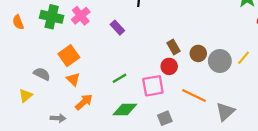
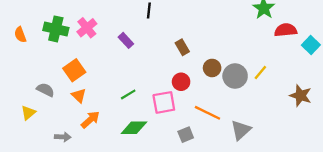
brown rectangle: (173, 47) -> (182, 47), moved
gray square: (165, 118) -> (186, 135), moved

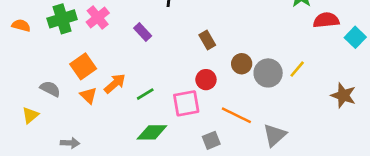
green cross: (56, 29) -> (62, 19), turned -30
orange semicircle: (20, 35) -> (21, 25), turned 126
orange arrow: (90, 120) -> (115, 84), moved

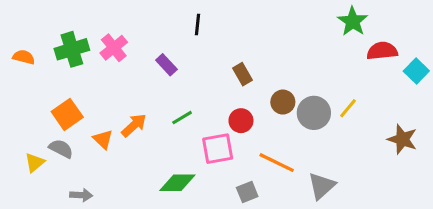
orange square: (83, 66) -> (67, 114), moved
gray semicircle: (50, 89) -> (61, 149), moved
green line: (145, 94) -> (182, 118), moved

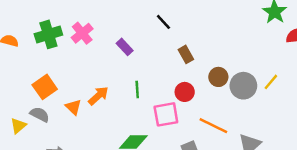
black line: (198, 24) -> (163, 22), moved, turned -49
green line: (182, 118) -> (137, 89), turned -63

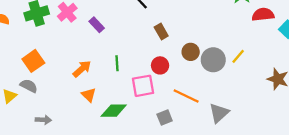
purple rectangle: (125, 47) -> (97, 25), moved
orange triangle: (73, 107) -> (89, 95), moved

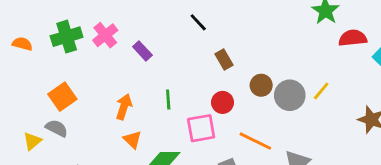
orange arrow: (82, 69) -> (124, 107), turned -30

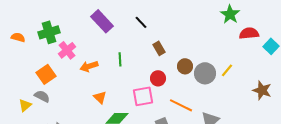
pink cross: (105, 35) -> (67, 50), moved
purple rectangle: (142, 51) -> (102, 21), moved, size x1.6
green line: (168, 100) -> (120, 59), moved
orange arrow: (124, 107) -> (89, 66), moved, turned -126
orange triangle: (132, 140) -> (100, 97), moved

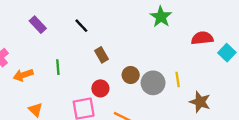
green star: (230, 14) -> (161, 17), moved
purple rectangle: (102, 21) -> (38, 25), size x0.7
yellow line: (227, 70) -> (178, 79), turned -48
brown star: (262, 90) -> (200, 102), moved

